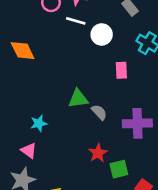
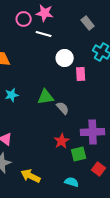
white circle: (102, 34) -> (65, 58), moved
cyan star: (39, 123) -> (12, 95), moved
purple cross: (137, 123) -> (93, 132), moved

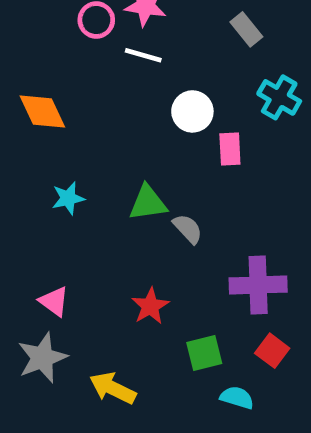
red star: (62, 141) -> (150, 306), moved
green square: (79, 154) -> (204, 353), moved
red square: (99, 169) -> (272, 351), moved
cyan semicircle: (72, 182) -> (237, 398), moved

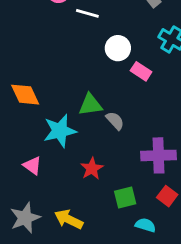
orange diamond: (42, 111) -> (25, 95), moved
pink rectangle: (230, 149) -> (141, 71), turned -54
cyan star: (68, 198) -> (60, 131), moved, size x1.6
gray star: (42, 358) -> (25, 218), moved

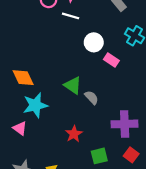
green triangle: (90, 105) -> (73, 85), turned 42
cyan star: (60, 131) -> (35, 105), moved
pink triangle: (32, 166) -> (20, 128), moved

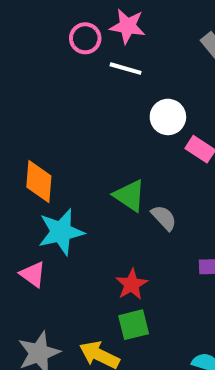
orange diamond: (23, 78) -> (39, 181), turned 30
green square: (99, 156) -> (134, 325), moved

